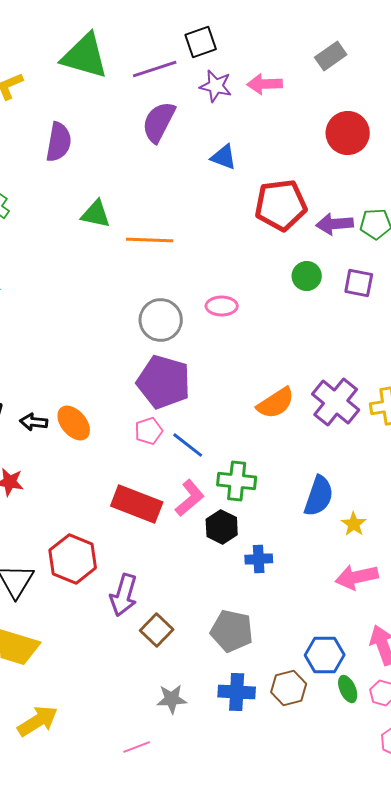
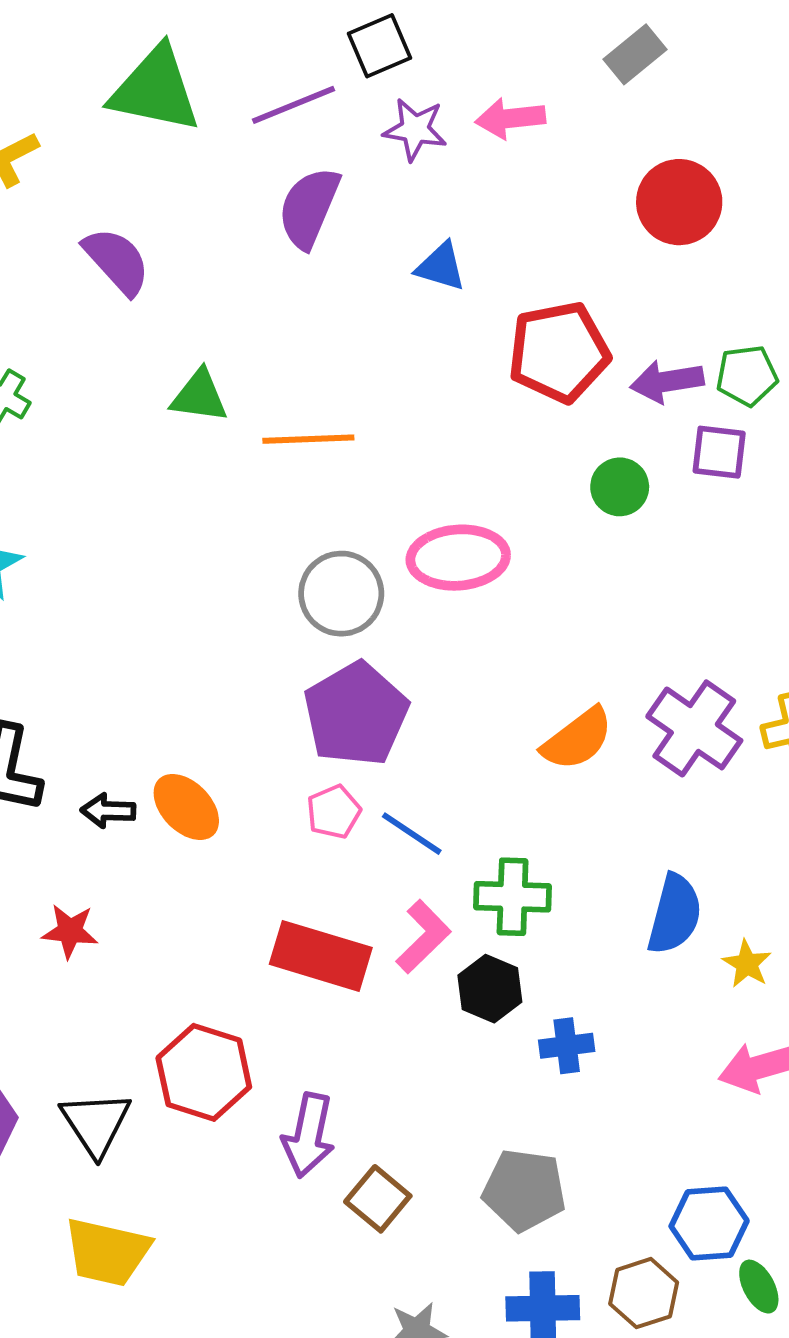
purple semicircle: (59, 142) -> (117, 261), turned -48
purple square: (359, 283) -> (719, 452), moved
pink ellipse: (222, 306) -> (458, 558), size x1.6
purple pentagon: (164, 382) -> (356, 714), turned 30

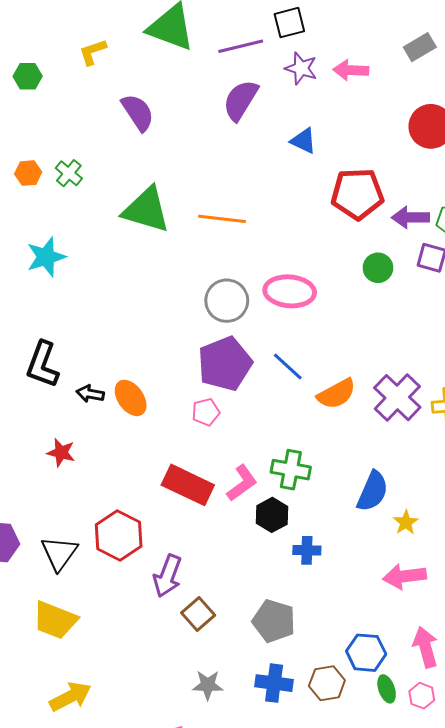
green triangle: (199, 396) -> (146, 210), moved, size x1.6
blue line: (412, 834) -> (288, 367), moved

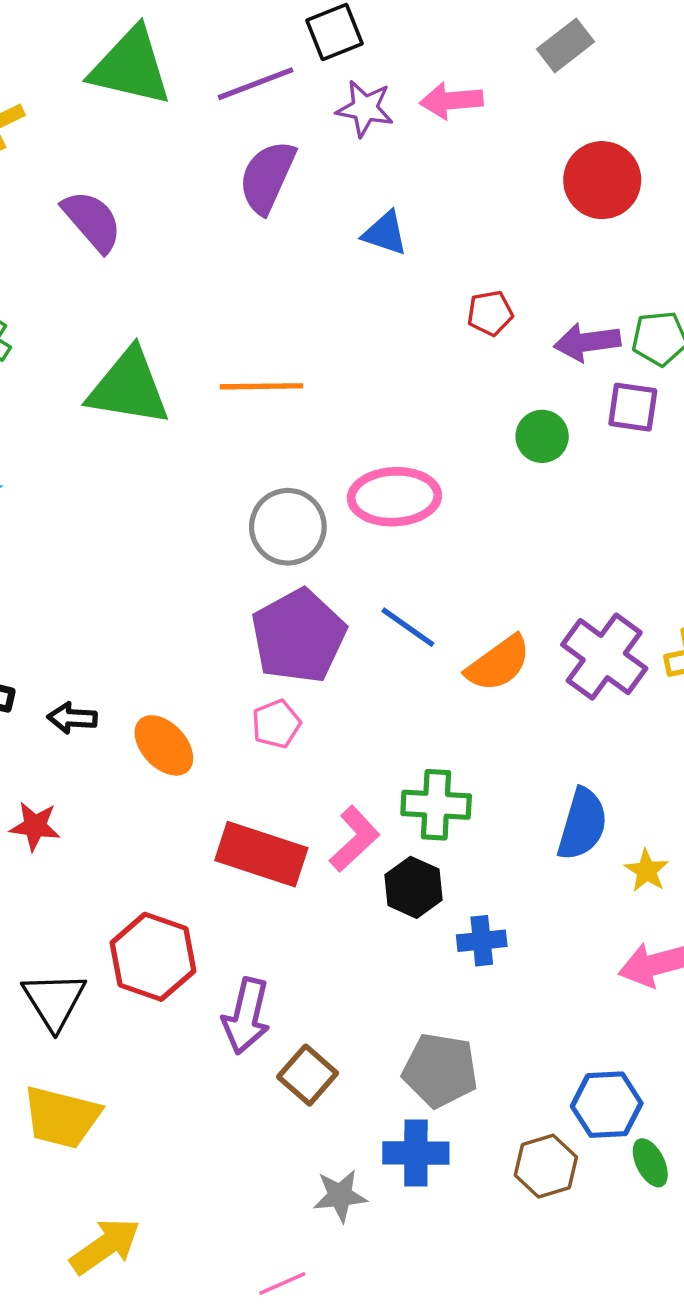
red pentagon: (357, 194) -> (490, 313), size x0.5
orange ellipse: (131, 398) -> (164, 745), moved
blue cross: (274, 683) -> (416, 1153), moved

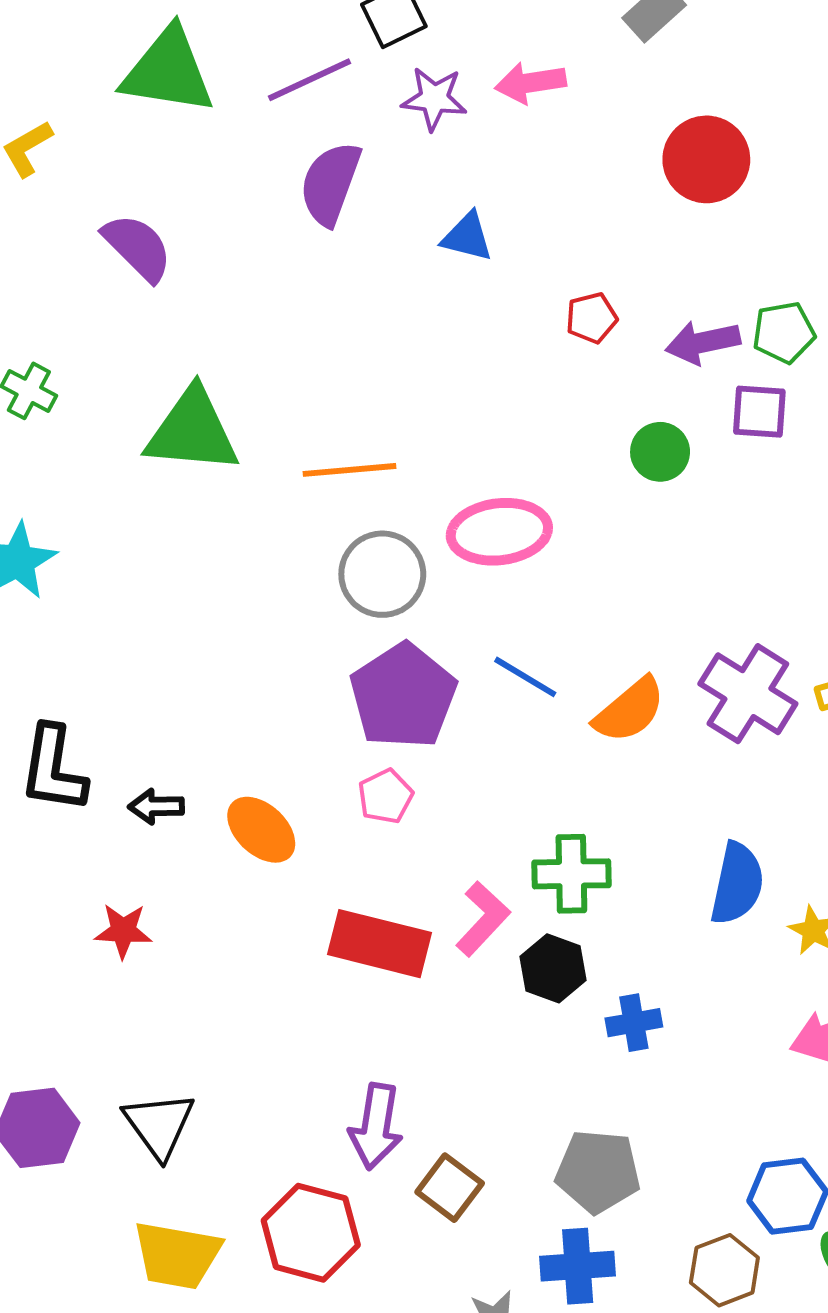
orange line: (261, 386) -> (349, 470), moved
red hexagon: (153, 957) -> (311, 1233), moved

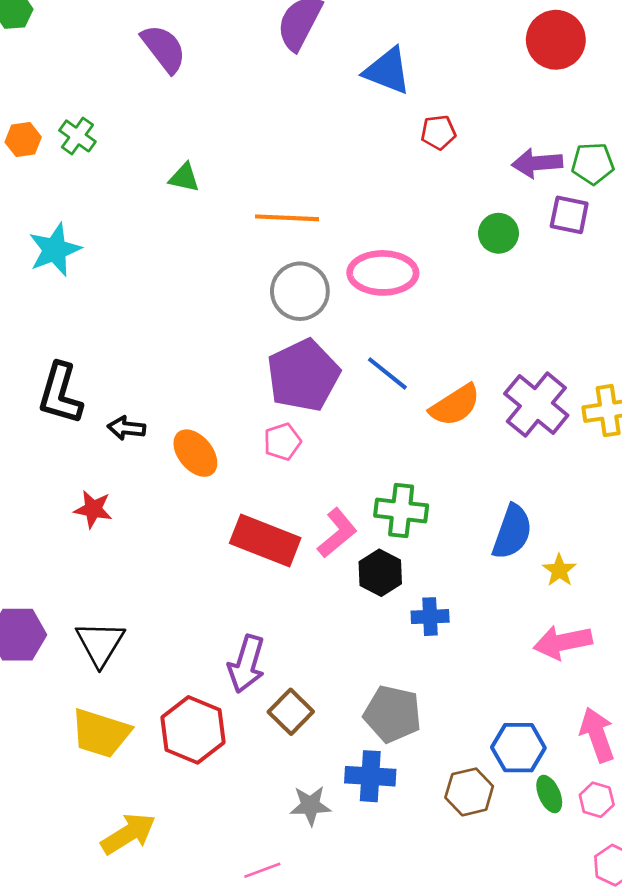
blue triangle: (467, 237) -> (387, 71), size x1.4
red pentagon: (591, 318) -> (438, 132), moved
green triangle: (192, 431) -> (184, 178), size x0.5

